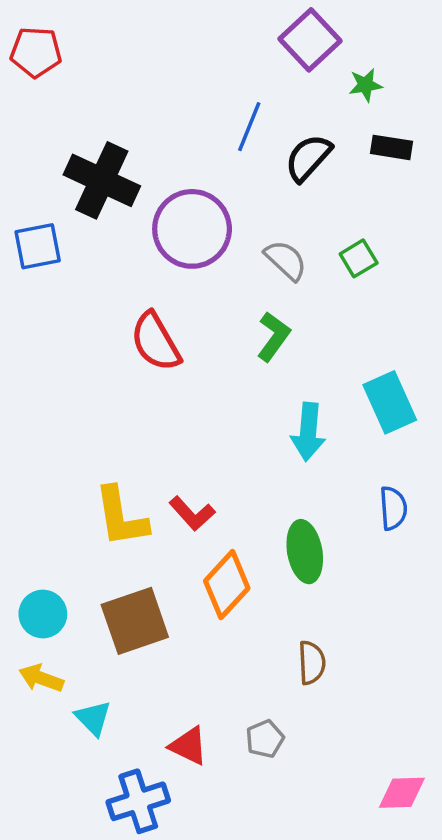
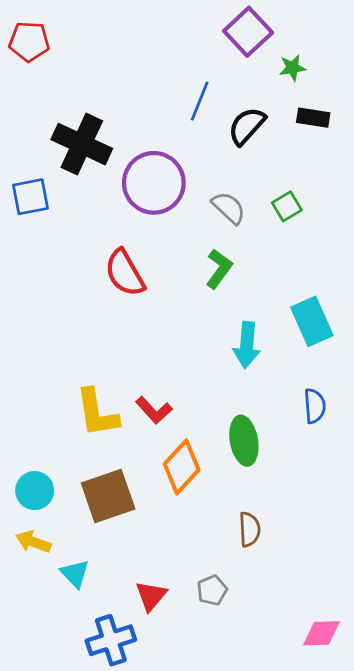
red triangle: (189, 746) -> (151, 596), turned 44

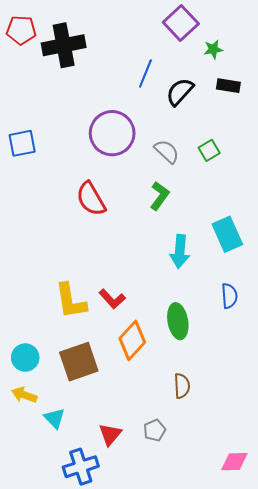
black cross: (82, 144) -> (64, 45), moved, turned -36

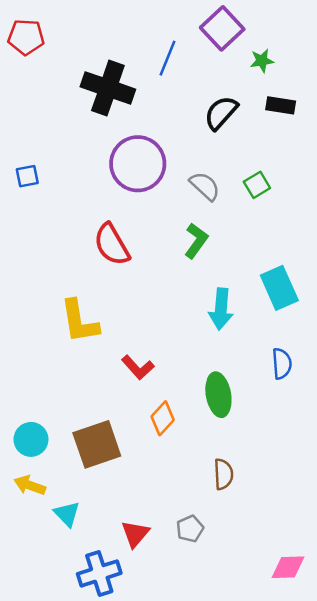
black cross: (64, 45) -> (108, 88), moved, turned 30
blue line: (145, 74) -> (168, 58), moved
blue square: (22, 143) -> (27, 176), size x0.7
yellow L-shape: (71, 301) -> (79, 321), moved
orange diamond: (132, 340) -> (163, 418), size x0.7

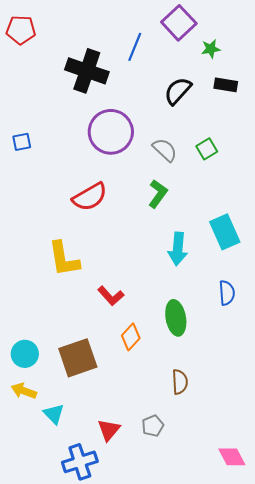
red semicircle: (112, 244) -> (90, 197), turned -90
pink diamond: (288, 567) -> (232, 457), turned 64

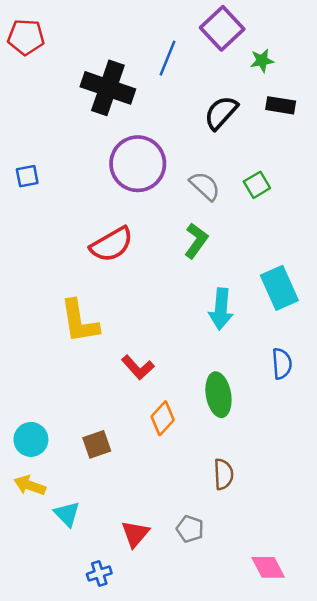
brown square: (78, 358) -> (97, 444), size x0.6
gray pentagon: (153, 426) -> (190, 529), turned -30
pink diamond: (232, 457) -> (268, 567), moved
blue cross: (80, 462) -> (99, 574), size x0.6

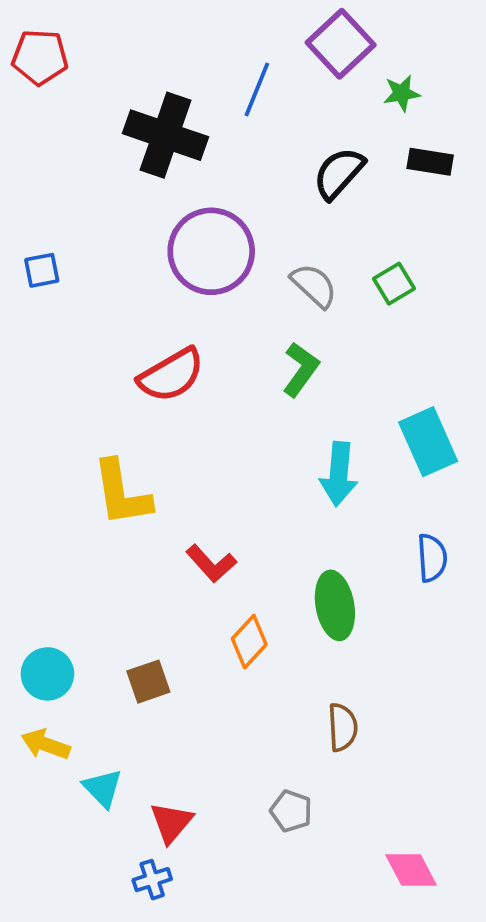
red triangle: (135, 534) -> (171, 822), moved

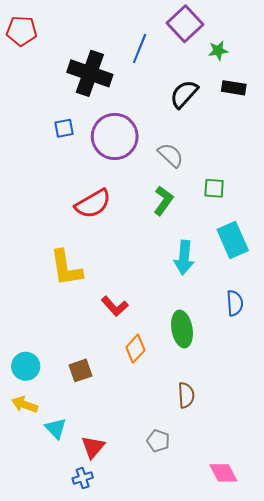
blue square: (42, 270) -> (64, 128), moved
green square: (394, 284) -> (214, 188), moved, turned 35

